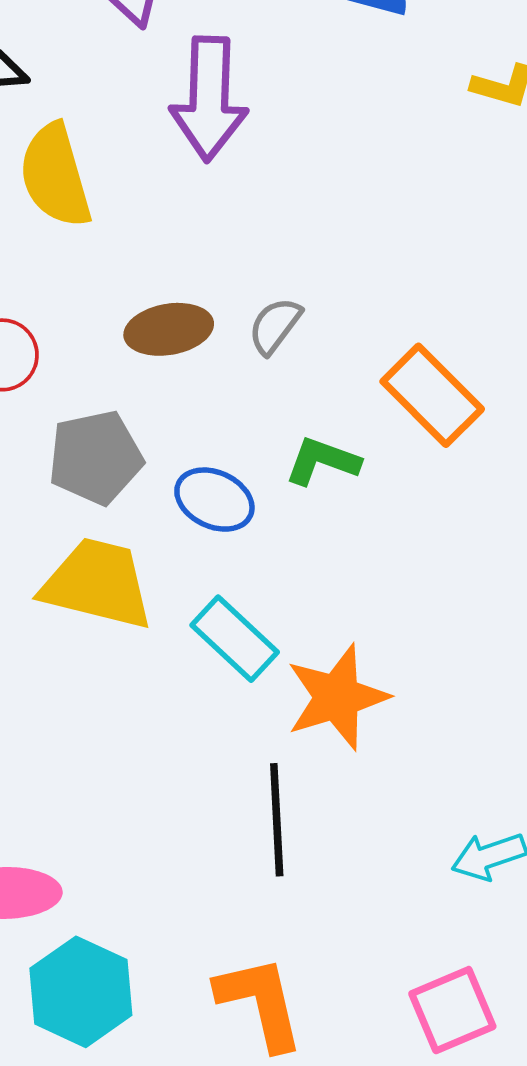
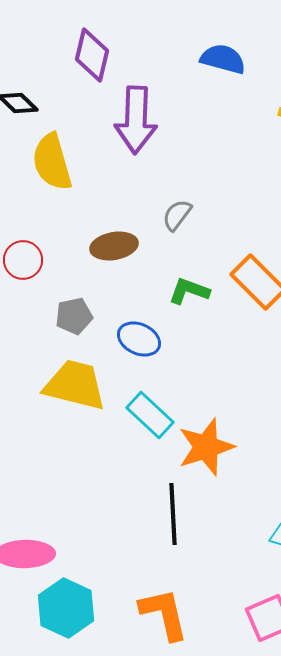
gray semicircle: (275, 326) -> (177, 215), moved
gray pentagon: (96, 457) -> (74, 316), size x0.7
green L-shape: (322, 461) -> (189, 291), moved

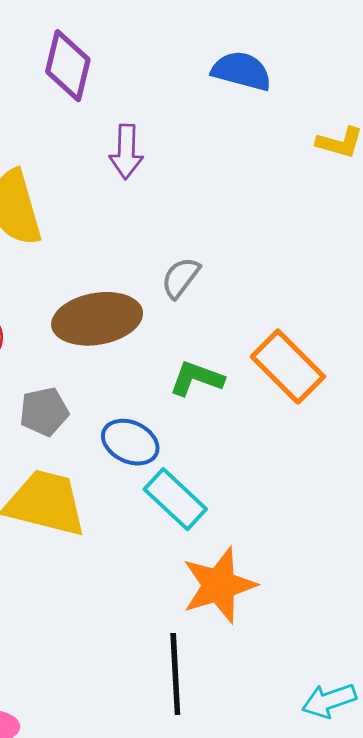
purple arrow: (136, 120) -> (126, 152), size x0.6
brown ellipse: (114, 246) -> (97, 319), size x1.4
cyan rectangle: (150, 415) -> (175, 499), moved

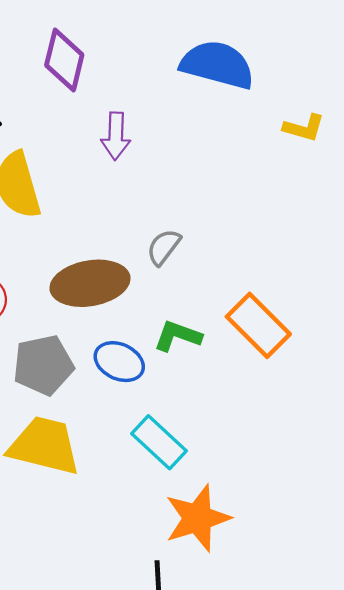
blue semicircle: (242, 71) -> (217, 65), size x1.4
gray pentagon: (44, 412) -> (43, 365), size x1.4
blue ellipse: (130, 442) -> (119, 362), moved

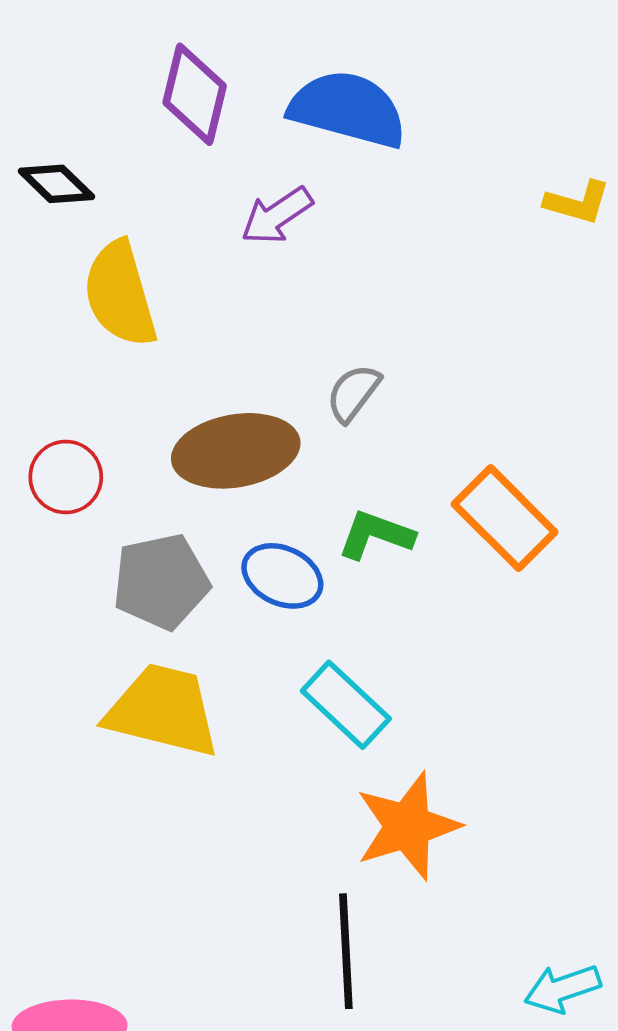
blue semicircle: (217, 65) -> (348, 109), moved
purple arrow: (116, 136) -> (277, 216), turned 54

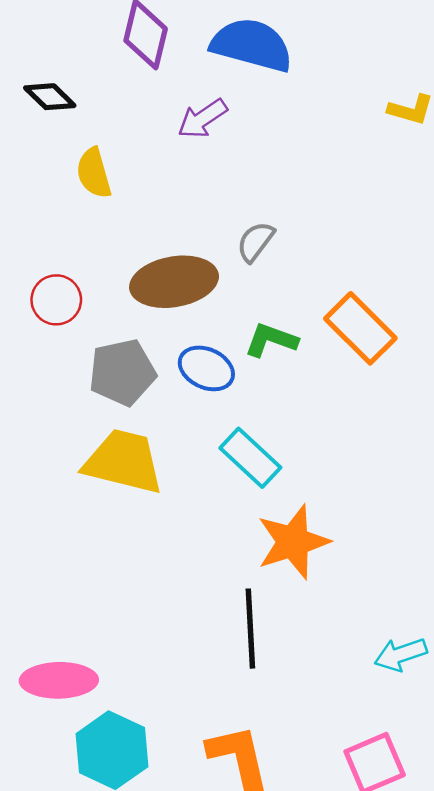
yellow semicircle: (120, 294) -> (94, 173), size x0.7

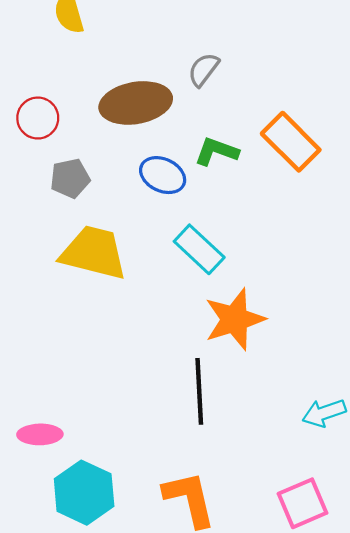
gray pentagon: (122, 372) -> (70, 178), moved, size x0.7
pink ellipse: (59, 680) -> (40, 434), size x0.7

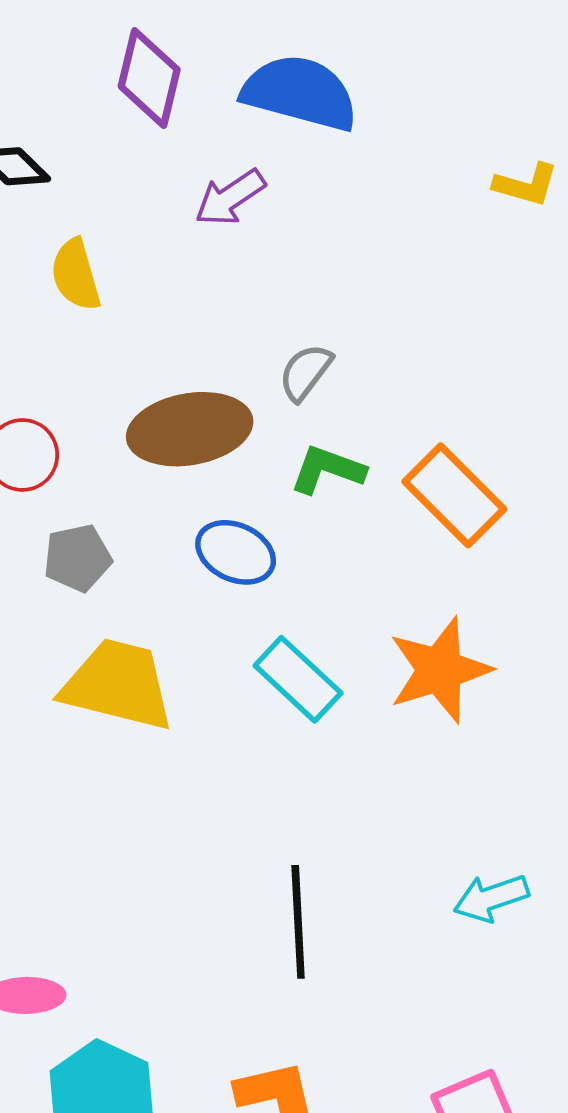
green L-shape: (216, 151) -> (327, 470), moved
orange star: (235, 319) -> (440, 670), moved
cyan arrow: (324, 413) -> (491, 898), moved

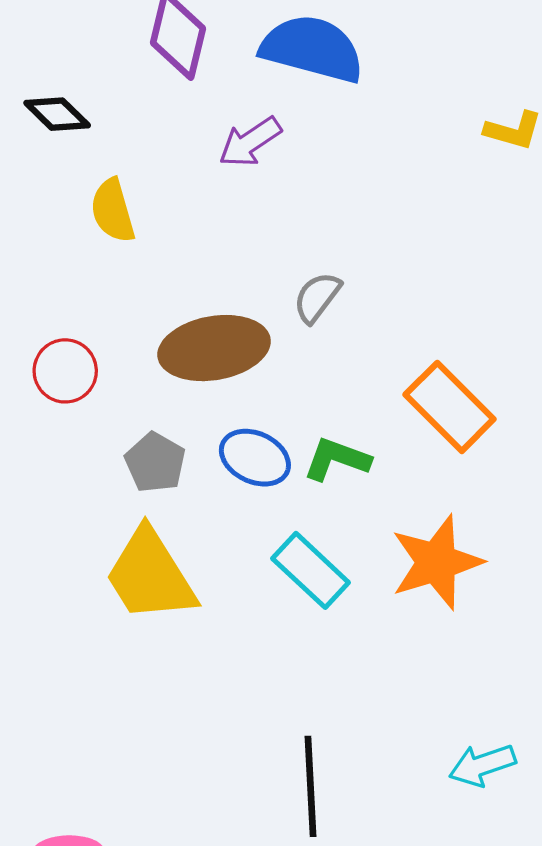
green L-shape: (327, 470) -> (337, 459), moved
gray pentagon: (77, 558) -> (155, 463), moved, turned -30
yellow trapezoid: (118, 685) -> (150, 575), turned -136

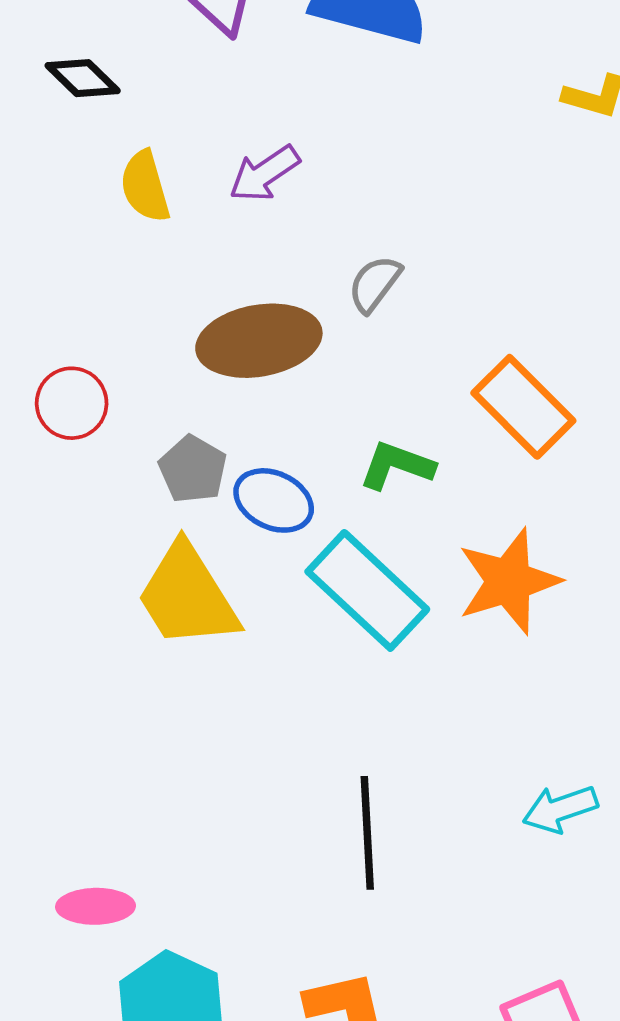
purple arrow: (250, 142) -> (264, 174), moved
red circle: (65, 371) -> (72, 403), moved
blue ellipse: (255, 458) -> (274, 500), moved
cyan rectangle: (311, 570) -> (367, 590), size x1.4

